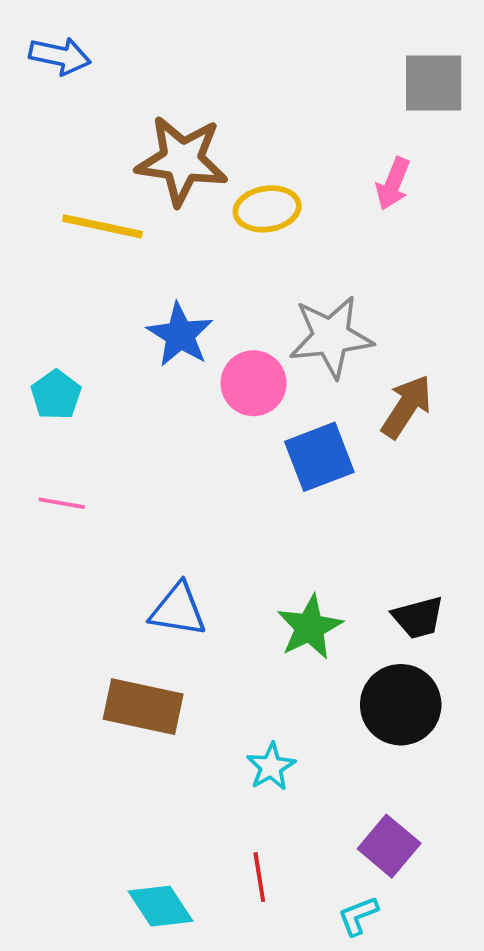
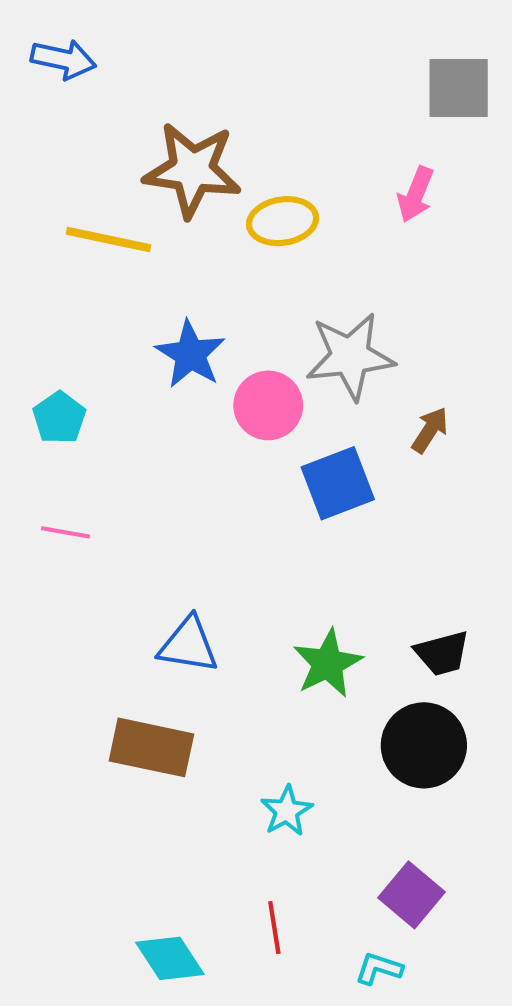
brown arrow: (407, 406) -> (430, 430), size x0.7
cyan L-shape: (358, 916) -> (379, 969), turned 39

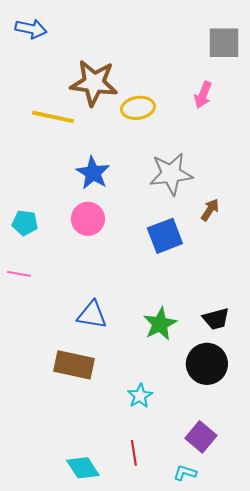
pink circle: (268, 405) -> (88, 219), moved
cyan pentagon: (59, 418) -> (25, 223), moved, turned -30
pink line: (65, 532) -> (19, 274), moved

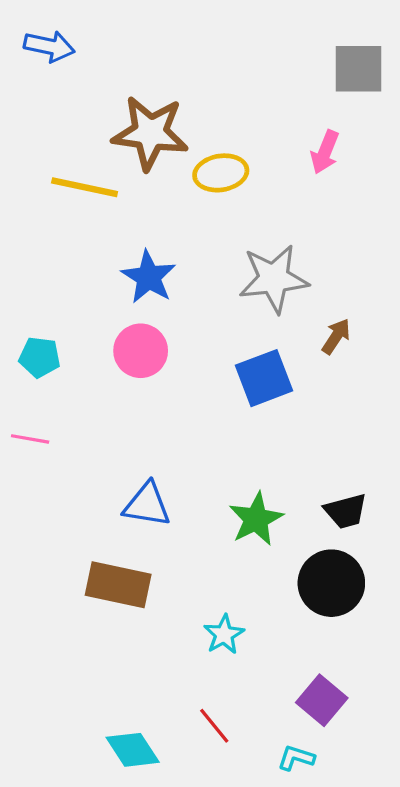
red line: (134, 453) -> (214, 726), turned -30

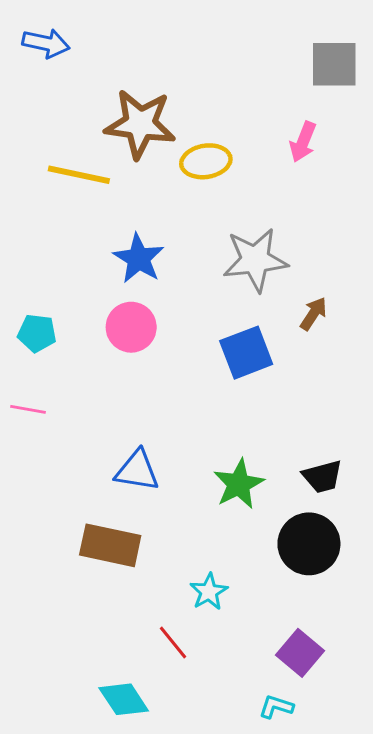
red line: (214, 726) -> (173, 642), moved

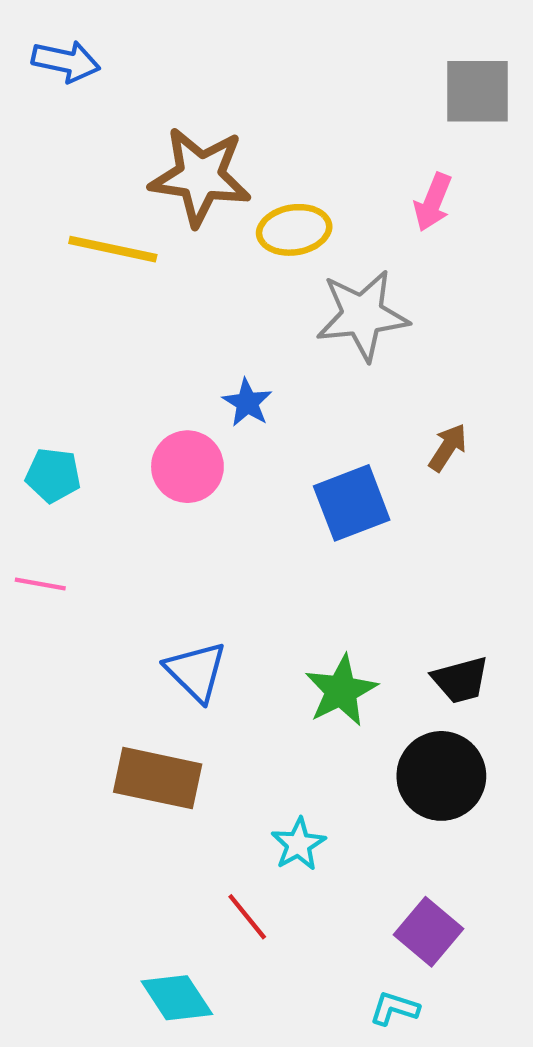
blue star: (139, 258) -> (247, 403), moved, size x0.7
gray star: (255, 260) -> (362, 315), moved
blue triangle: (137, 471) -> (196, 671), turned 36

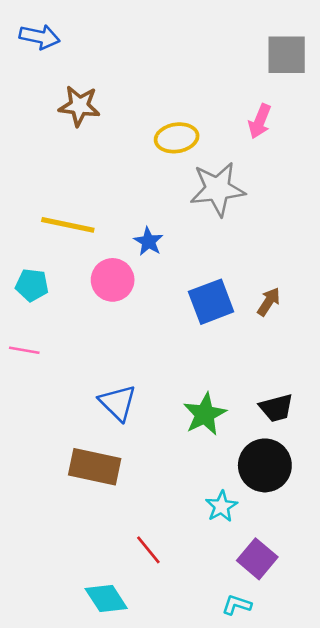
brown star: (200, 177) -> (79, 106), moved, size x0.7
yellow line: (113, 249) -> (68, 225), moved
brown arrow: (448, 447) -> (269, 302), moved
cyan star: (298, 844) -> (221, 506), moved

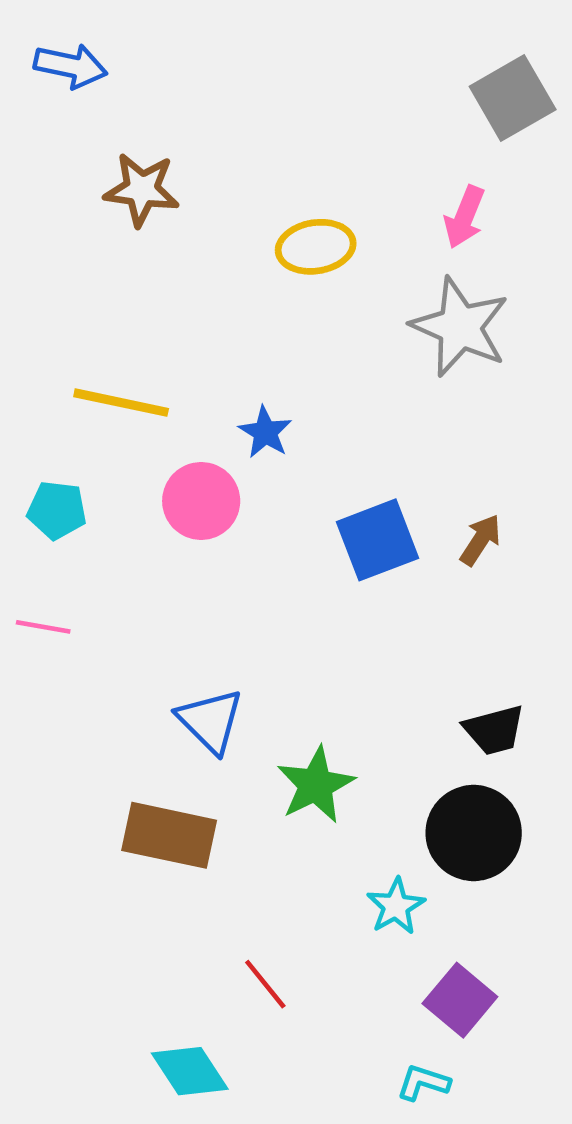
gray square: (287, 55) -> (513, 98), turned -30
gray star: (218, 189) -> (460, 327), moved, turned 30
green star: (205, 414) -> (316, 785), moved

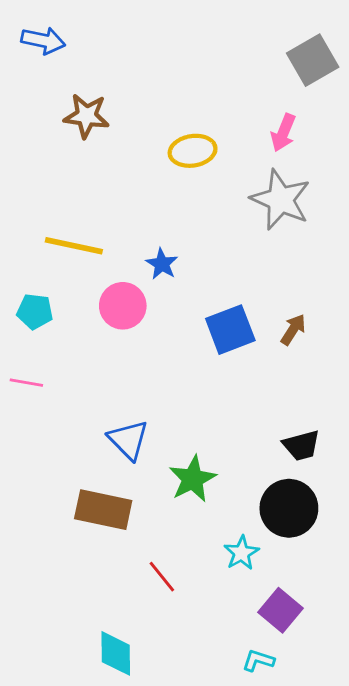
red line: (265, 984) -> (162, 577), moved
cyan diamond: (190, 1071) -> (116, 653), turned 33

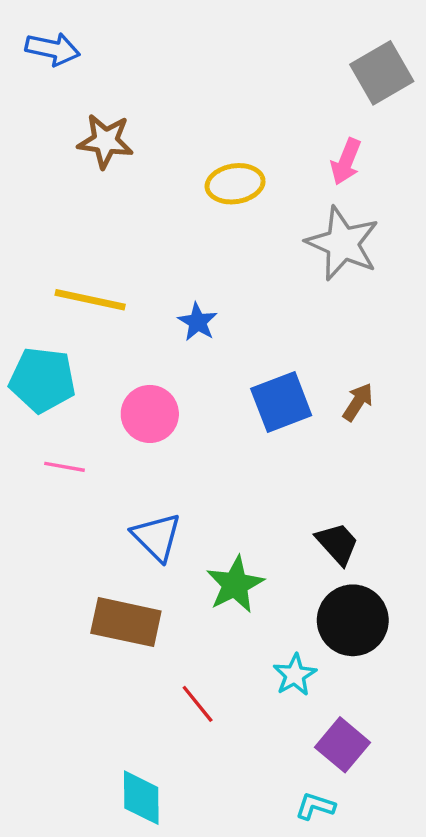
pink circle: (123, 306) -> (150, 414), moved
cyan pentagon: (35, 311) -> (42, 380), size x1.5
pink line: (26, 383) -> (65, 467), moved
black trapezoid: (301, 445) -> (337, 544), moved, turned -117

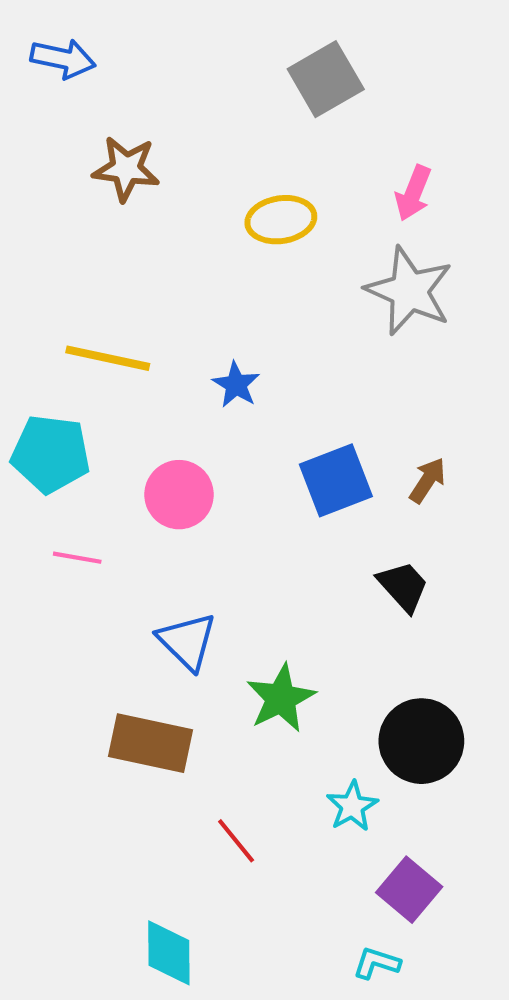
gray square: (382, 73) -> (326, 79), moved
black trapezoid: (337, 544) -> (403, 586), moved

